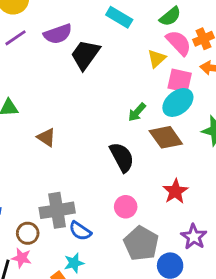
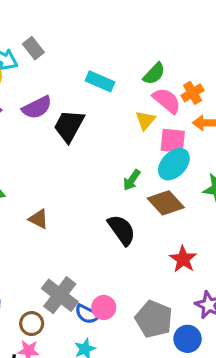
pink circle: (126, 207) -> (104, 307), moved
gray cross: (57, 210) -> (60, 295), turned -36

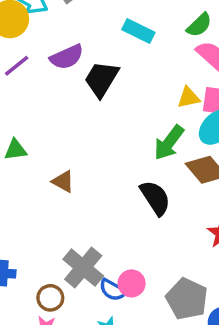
yellow triangle: (145, 120) -> (189, 97), moved, turned 35
green arrow: (132, 180) -> (169, 143), size x1.5

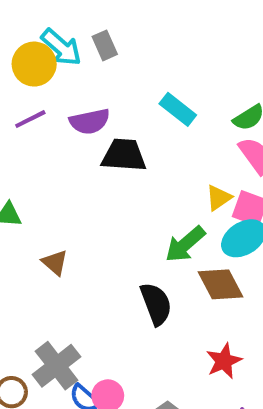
black trapezoid: (102, 79) -> (124, 155), turned 51
yellow triangle: (189, 97) -> (219, 198), turned -35

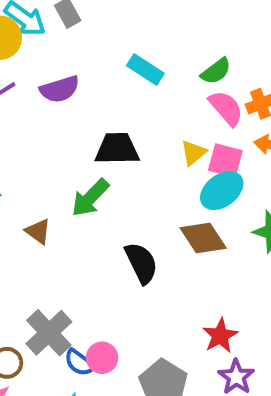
black trapezoid: (124, 155) -> (117, 149), moved
green arrow: (185, 244) -> (90, 198), moved
red star: (224, 361) -> (220, 336), moved

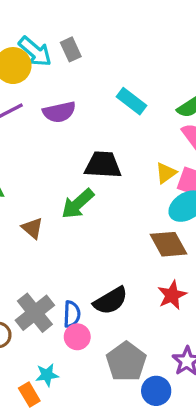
black semicircle: (141, 263) -> (111, 301), moved, turned 81
red star: (220, 336) -> (172, 295), moved
blue semicircle: (80, 363) -> (72, 314), moved, turned -128

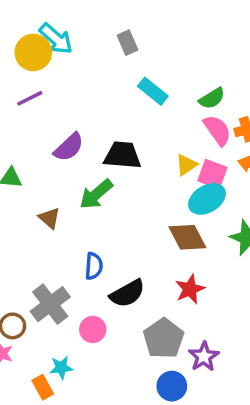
gray rectangle: (71, 49) -> (128, 43), moved
purple semicircle: (59, 112) -> (69, 147), moved, turned -32
blue semicircle: (72, 314) -> (94, 266), moved
gray pentagon: (126, 362) -> (164, 338), moved

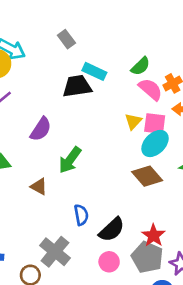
black trapezoid: (123, 155) -> (77, 86), moved
red star: (190, 289) -> (153, 235), moved
pink circle: (93, 329) -> (109, 262), moved

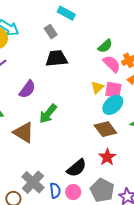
gray rectangle: (66, 39) -> (51, 32), moved
cyan rectangle: (94, 71) -> (66, 13), moved
brown triangle: (39, 187) -> (24, 132), size x1.6
blue semicircle: (81, 215) -> (55, 191), moved
red star: (153, 235) -> (107, 157), moved

